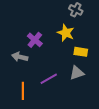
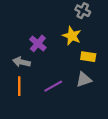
orange line: (23, 91) -> (19, 86), moved

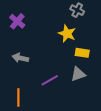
purple cross: (38, 43) -> (17, 21), moved
orange line: (19, 86) -> (18, 97), moved

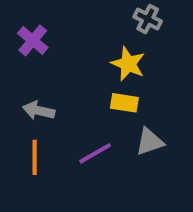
yellow rectangle: (82, 53) -> (124, 103), moved
orange line: (18, 97) -> (35, 157), moved

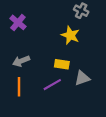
yellow rectangle: (124, 103) -> (62, 64), moved
gray arrow: (39, 111) -> (21, 61), turned -35

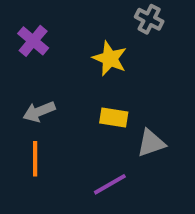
yellow star: (70, 35) -> (110, 59), moved
purple line: (52, 85) -> (110, 184), moved

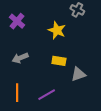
orange line: (35, 159) -> (17, 93), moved
purple line: (110, 184) -> (47, 95), moved

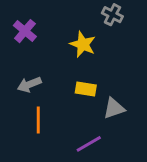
orange line: (17, 93) -> (38, 120), moved
purple line: (47, 95) -> (89, 144), moved

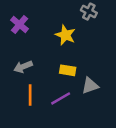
purple line: (89, 144) -> (61, 98), moved

